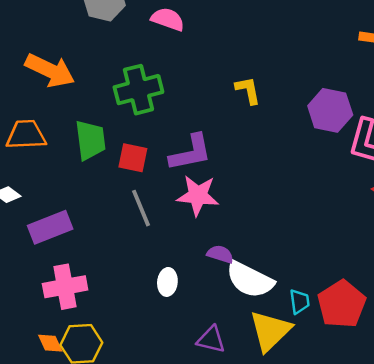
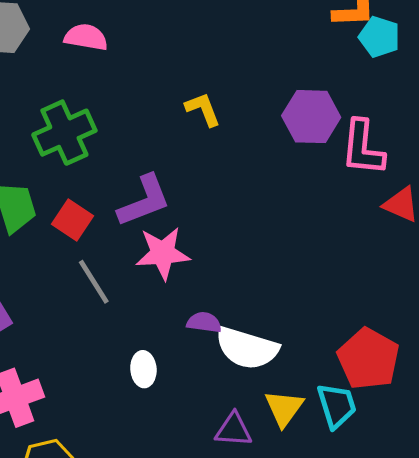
red square: (133, 158) -> (72, 220), turned 32
cyan trapezoid: (299, 301) -> (337, 406), moved, size x1.4
yellow triangle: (270, 331) -> (284, 408), size x0.7
purple triangle: (211, 340) -> (234, 430), moved

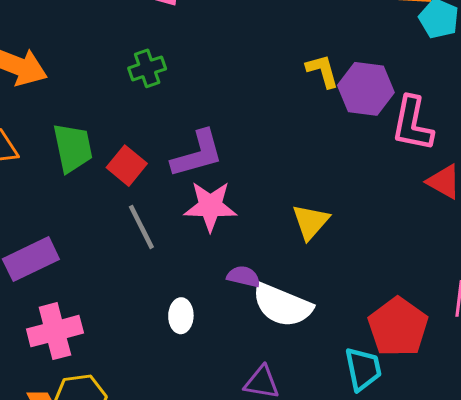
yellow L-shape: (203, 109) -> (323, 71), moved
green cross: (64, 133) -> (147, 68), moved, size x0.6
yellow triangle: (284, 408) -> (311, 222), moved

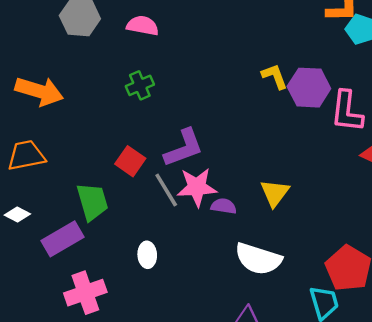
green trapezoid: (73, 148) -> (92, 202), moved
gray line: (141, 227) -> (166, 190), moved
purple semicircle: (243, 276) -> (224, 206), moved
white ellipse: (181, 316) -> (147, 255), moved

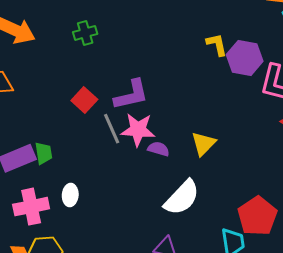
green cross: (140, 85) -> (85, 33), moved
green trapezoid: (92, 202) -> (43, 153), moved, size x0.7
white ellipse: (147, 255) -> (70, 195), moved
white semicircle: (258, 259) -> (182, 198), turned -72

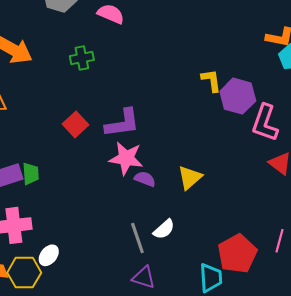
gray line: (112, 129) -> (137, 238), moved
white ellipse: (70, 195) -> (49, 255), moved, turned 30
white semicircle: (182, 198) -> (164, 229), size x0.6

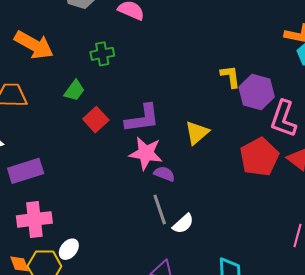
green trapezoid: (31, 174) -> (74, 91), moved, turned 40
yellow triangle: (190, 177) -> (197, 133), moved
gray line: (137, 238) -> (160, 210), moved
red pentagon: (237, 254) -> (259, 157), moved

